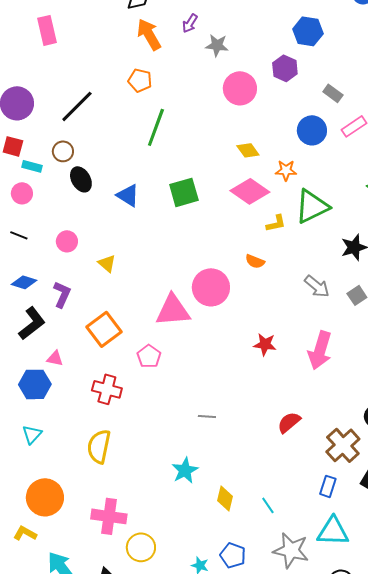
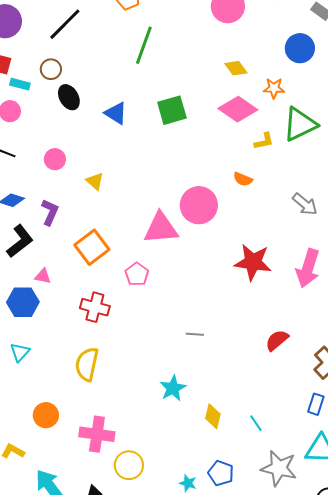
red star: (265, 344) -> (253, 262), size x1.6
orange circle: (45, 497) -> (46, 415), moved, size x0.7

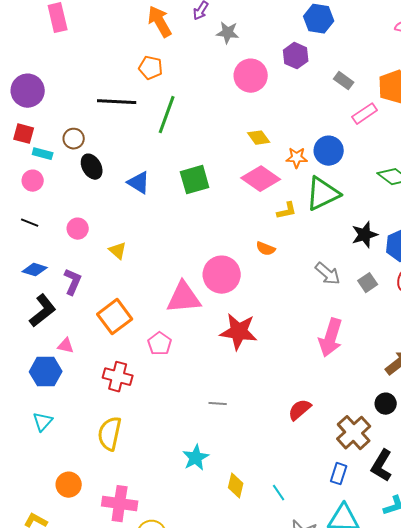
black line: (65, 24) -> (117, 102), moved, turned 48
blue circle: (300, 48) -> (329, 151), moved
red star: (253, 262) -> (239, 332), moved

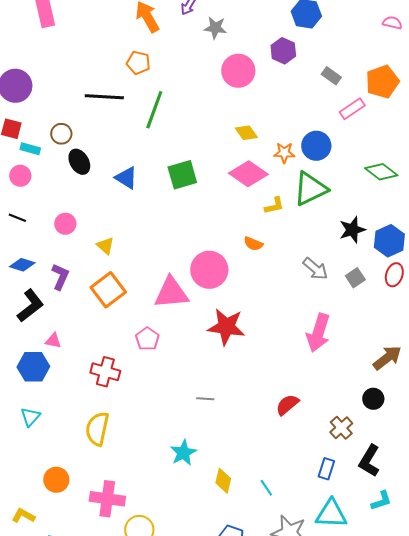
orange square: (115, 317) -> (108, 290), moved
brown cross: (354, 433) -> (341, 428), size x0.7

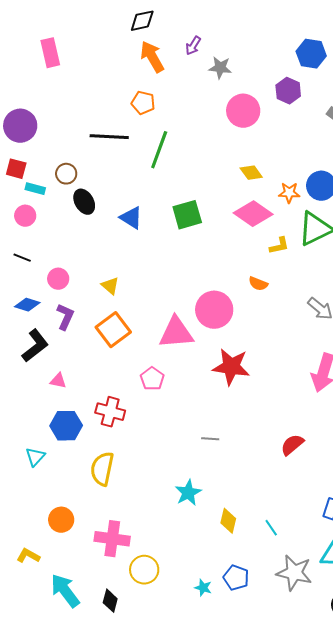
pink circle: (65, 224) -> (58, 279), moved
blue hexagon: (33, 367) -> (66, 426), moved

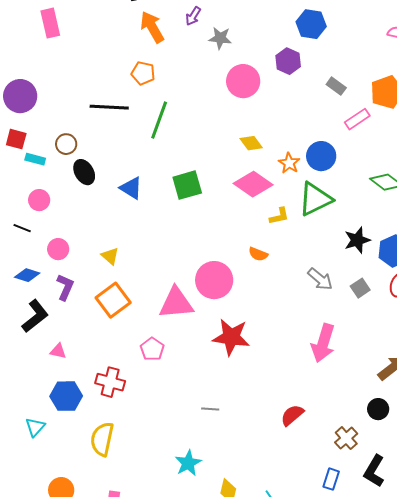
orange star: (289, 193) -> (289, 163), turned 30
pink circle: (25, 216) -> (39, 200), moved

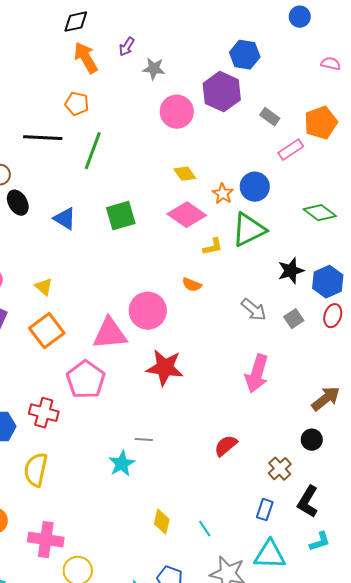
purple hexagon: (288, 61) -> (222, 92), size x1.5
pink pentagon: (152, 349) -> (86, 380), size x1.6
cyan star: (188, 463) -> (122, 464), moved

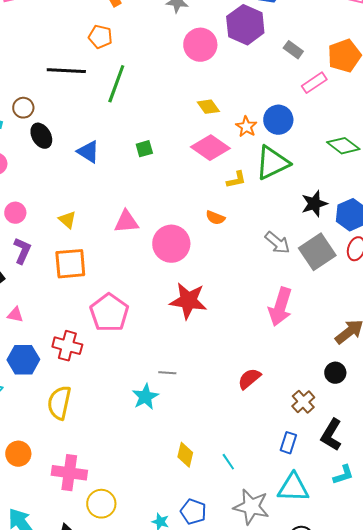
green square: (121, 216) -> (144, 149), size x0.6
gray square: (294, 319) -> (317, 252), size x1.8
orange square: (47, 331) -> (70, 264), turned 32
pink triangle: (110, 334) -> (126, 222), moved, size x0.7

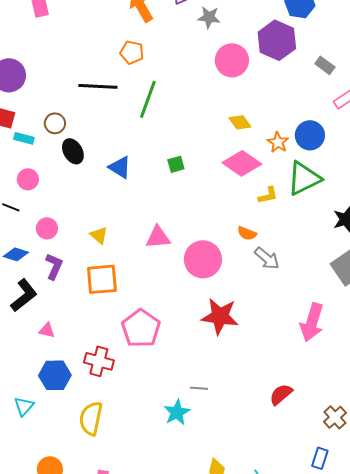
gray arrow: (277, 243) -> (267, 258), moved

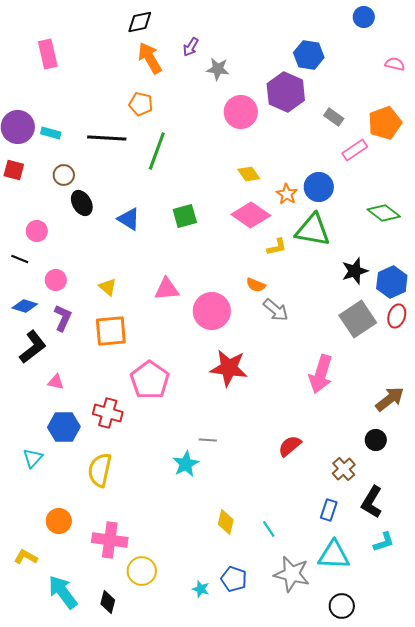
cyan rectangle: (24, 138) -> (51, 133), moved
green square: (176, 164) -> (185, 216), size x1.4
green triangle: (304, 178) -> (313, 230), turned 36

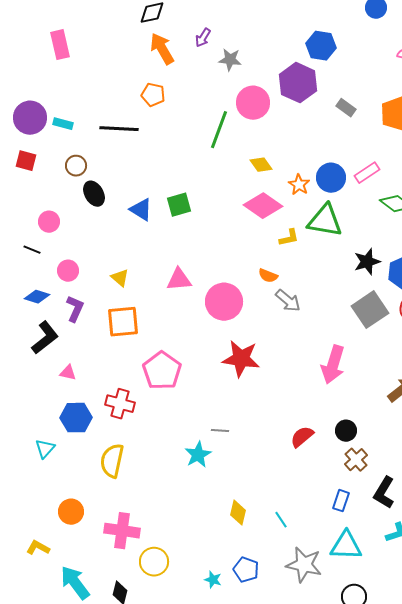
pink rectangle: (355, 150) -> (367, 173), moved
green line: (157, 151) -> (219, 130), moved
green square: (185, 216) -> (179, 205), moved
black circle: (376, 440) -> (346, 431), moved

